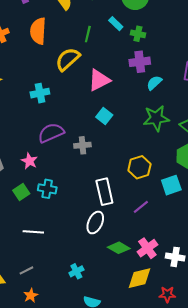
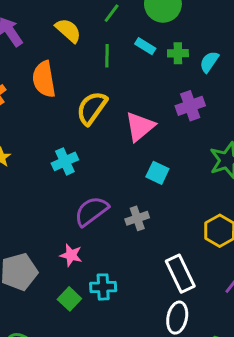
green line: (88, 34) -> (107, 56), moved
purple cross: (140, 62) -> (190, 106), moved
cyan semicircle: (154, 83) -> (209, 62), moved

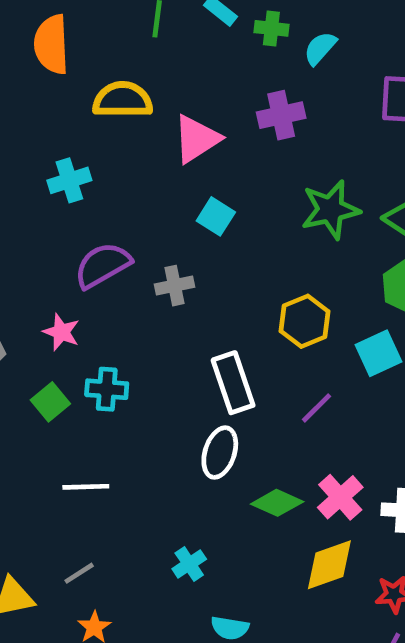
yellow semicircle: (92, 108) -> (123, 100), turned 48

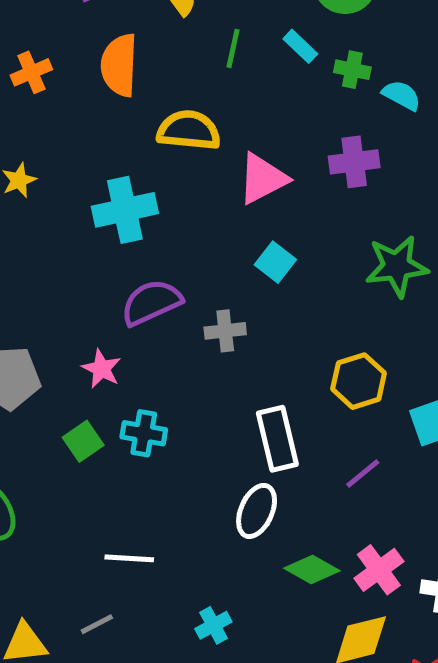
cyan semicircle: (320, 48) -> (402, 95), turned 72
cyan cross: (69, 180) -> (125, 210), size x1.4
white line: (86, 487) -> (129, 558), moved

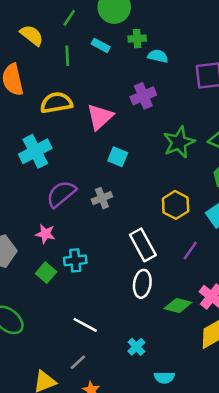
green cross: (352, 70) -> (137, 39), moved
white line: (129, 558) -> (85, 325), turned 40

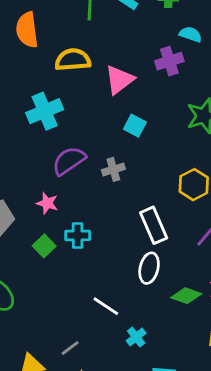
cyan semicircle: (158, 56) -> (191, 34), moved
white line: (85, 325) -> (106, 306), moved

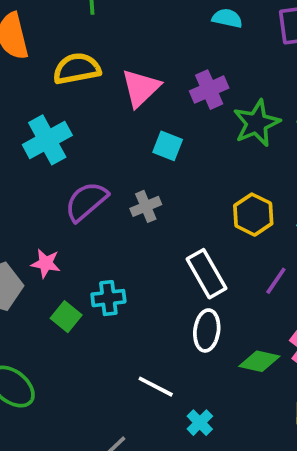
purple cross: (169, 61) -> (209, 90), moved
pink star: (47, 203) -> (46, 263), moved

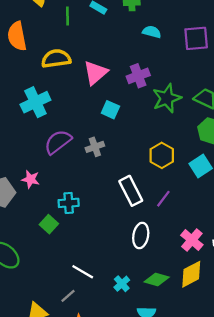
purple line: (276, 281) -> (163, 199), moved
green square: (66, 317) -> (49, 224), moved
white ellipse: (207, 330) -> (141, 236), moved
green diamond: (259, 361) -> (157, 280), moved
white line: (156, 387) -> (83, 272), moved

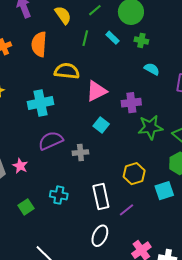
cyan cross: (69, 203) -> (59, 195), moved

